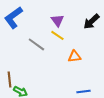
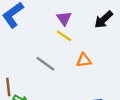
gray line: (36, 44) -> (45, 64), moved

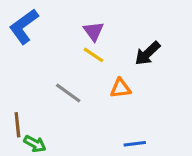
black arrow: (104, 20) -> (147, 53), moved

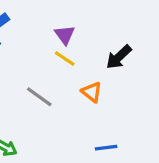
orange triangle: (121, 88) -> (92, 92), turned 45

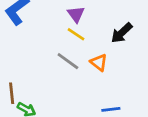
gray line: (39, 97) -> (68, 61), moved

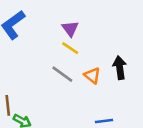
black arrow: (122, 33) -> (120, 68), moved, turned 125

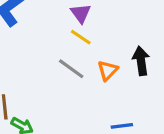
orange triangle: (92, 75) -> (108, 70), turned 36

